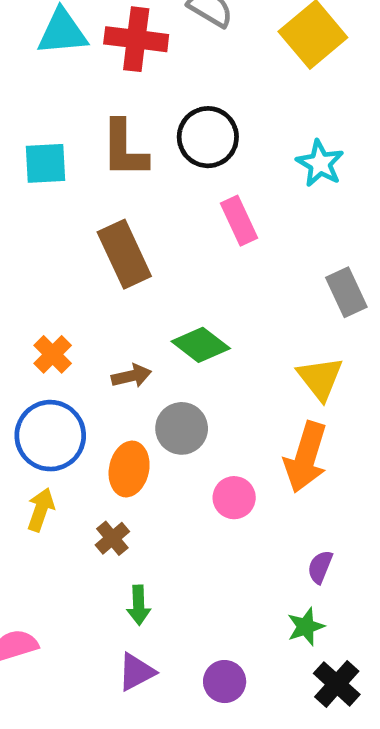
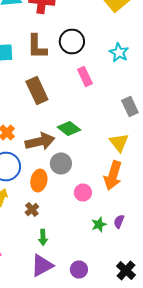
brown arrow: (131, 376) -> (40, 142), size x1.8
green star: (306, 627) -> (99, 224), moved
purple triangle: (136, 672) -> (42, 266), size x1.4

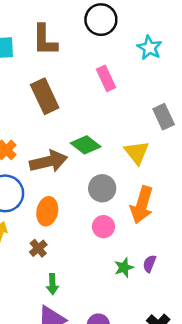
black circle: (72, 42) -> (101, 20), moved
yellow triangle: (119, 142) -> (137, 152), moved
gray circle: (61, 164) -> (102, 188), moved

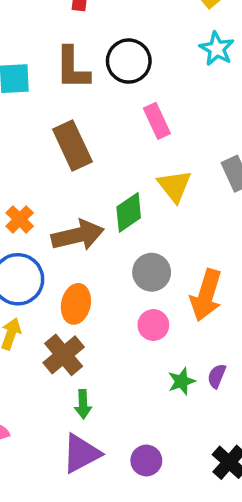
black circle: (101, 20) -> (129, 61), moved
cyan star: (149, 48) -> (217, 49), moved
green diamond: (86, 145) -> (129, 212), turned -72
yellow triangle: (137, 152) -> (174, 186), moved
brown cross: (38, 248) -> (64, 355), size x1.6

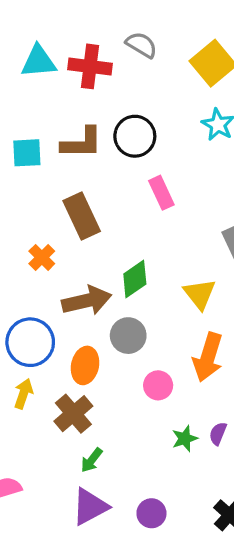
brown L-shape: (72, 68) -> (82, 143), turned -90
yellow triangle: (174, 186) -> (200, 294), moved
orange cross: (20, 219) -> (42, 257), moved
gray circle: (152, 272) -> (128, 336), moved
green arrow: (83, 404) -> (92, 460), turned 40

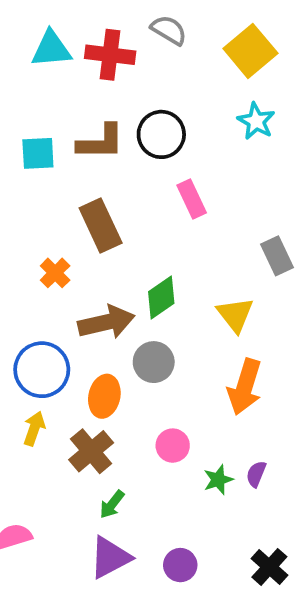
pink circle: (158, 385) -> (173, 446), moved

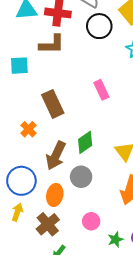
black circle: (161, 134) -> (99, 26), moved
brown L-shape: (101, 142) -> (52, 44), moved
brown arrow: (106, 322) -> (56, 156), turned 128

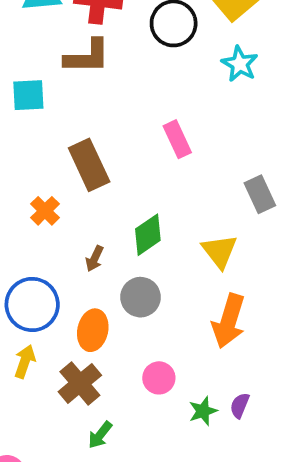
brown arrow: (56, 156) -> (95, 259), size x0.5

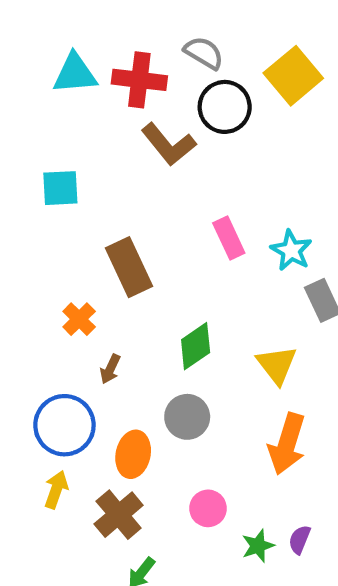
brown L-shape: (87, 57) -> (168, 144), moved, turned 51
cyan star: (240, 64) -> (291, 250), moved
brown arrow: (95, 259) -> (110, 369), moved

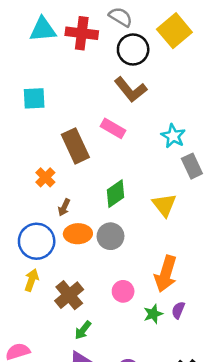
brown L-shape: (168, 144) -> (131, 90), moved
pink rectangle: (229, 238) -> (113, 128), moved, turned -35
orange arrow: (287, 444) -> (166, 274), moved
orange ellipse: (133, 454) -> (78, 234), moved, turned 76

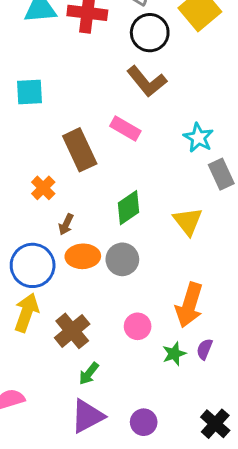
yellow arrow: (32, 280) -> (26, 313), size x1.4

